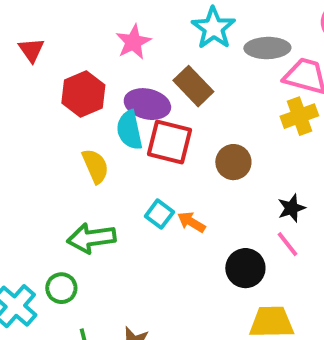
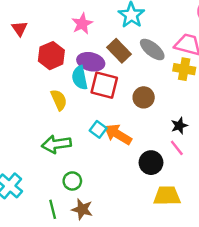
gray ellipse: (267, 48) -> (152, 49), moved, turned 40
yellow cross: (299, 116) -> (184, 69), turned 30
orange arrow: (191, 222) -> (118, 134), size x1.6
green circle: (61, 288) -> (72, 181), moved

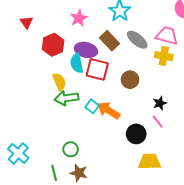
green arrow: (56, 144) -> (66, 98), moved

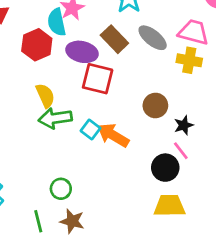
cyan semicircle: (77, 63) -> (57, 22), moved
brown circle: (130, 80) -> (155, 105), moved
black circle: (136, 134) -> (165, 168), moved

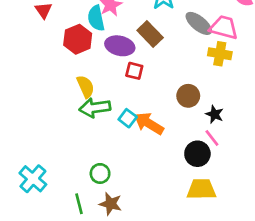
gray ellipse: (153, 38) -> (199, 23), moved
red square: (98, 79) -> (134, 71), size x0.6
black star: (184, 125) -> (215, 114), turned -30

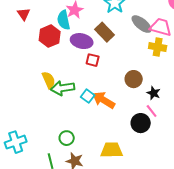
yellow semicircle: (86, 87) -> (49, 80), moved
cyan cross: (33, 179) -> (16, 142), turned 30
yellow trapezoid: (201, 189) -> (112, 150), moved

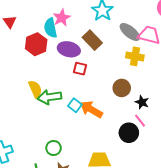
yellow cross: (158, 47) -> (135, 56), moved

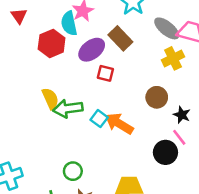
purple ellipse: (69, 49) -> (92, 50), turned -50
yellow cross: (135, 56) -> (173, 58), turned -36

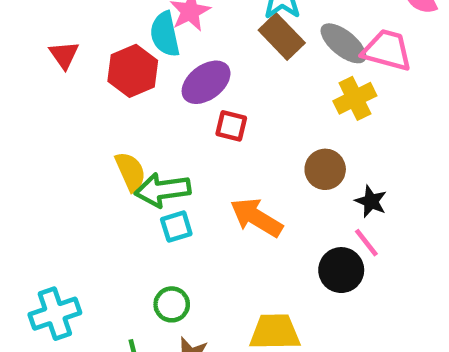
red triangle: (19, 16) -> (64, 55), moved
brown rectangle: (120, 38) -> (282, 36), moved
cyan square: (99, 119) -> (176, 227), moved, turned 36

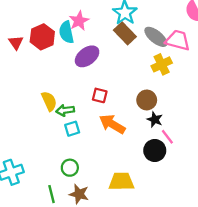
red hexagon: (133, 71) -> (42, 37), moved
red square: (231, 126) -> (100, 95), moved
green arrow: (163, 190) -> (65, 110), size x0.7
black star: (371, 201) -> (155, 120), moved

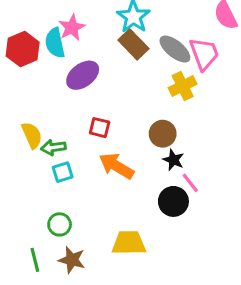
pink trapezoid: (178, 40) -> (204, 54), turned 55

